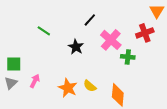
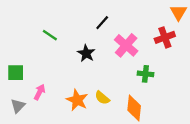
green cross: (128, 57) -> (145, 74), moved
gray triangle: (11, 83) -> (18, 106), moved

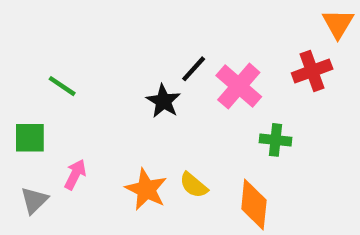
black line: (102, 23) -> (194, 69), moved
green line: (50, 35) -> (62, 86), moved

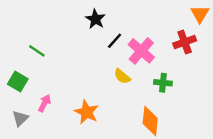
black star: (163, 101) -> (95, 19), moved
green square: (30, 138) -> (18, 81), turned 30
yellow semicircle: (194, 185) -> (122, 76), moved

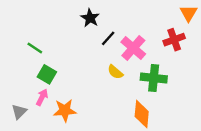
green square: (18, 81) -> (47, 74), moved
green cross: (163, 83) -> (154, 78), size x1.5
orange star: (87, 112) -> (65, 110), moved, turned -30

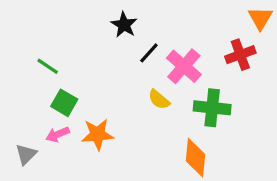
pink arrow: (42, 97) -> (58, 134), turned -140
orange star: (65, 110) -> (97, 134), moved

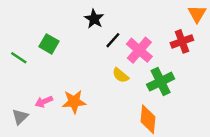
green line: (48, 66) -> (19, 58), moved
green square: (64, 103) -> (49, 44), moved
green cross: (212, 108) -> (161, 82), turned -32

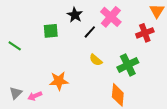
green square: (49, 44) -> (51, 31), moved, turned -35
pink cross: (139, 50) -> (111, 17), moved
pink arrow: (44, 102) -> (35, 96), moved

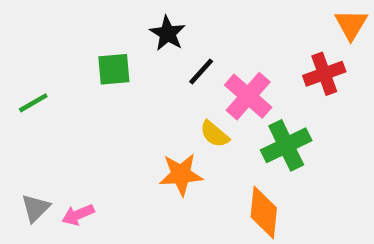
pink cross: (111, 17) -> (248, 96), moved
green line: (15, 46) -> (33, 103), turned -64
orange star: (59, 81) -> (181, 174), moved

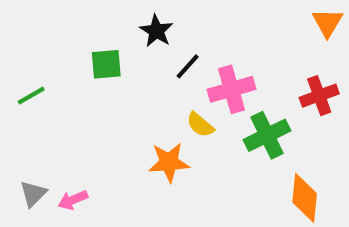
red cross: (324, 74) -> (319, 96), moved
pink cross: (248, 96) -> (231, 89), turned 33
orange diamond: (264, 212) -> (305, 198), moved

